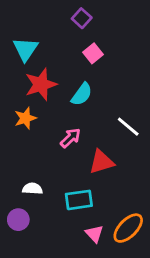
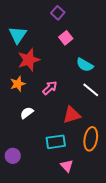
cyan semicircle: (82, 94) -> (85, 65), moved, turned 84
pink arrow: (70, 138) -> (50, 88), moved
white semicircle: (32, 189) -> (27, 113), moved, turned -40
orange ellipse: (128, 228) -> (91, 139), moved, turned -35

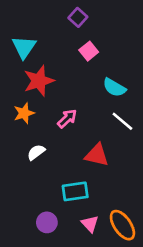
red triangle: (72, 115) -> (97, 155), turned 30
orange ellipse: (91, 139) -> (122, 225), moved, turned -45
purple circle: (13, 156) -> (47, 222), moved

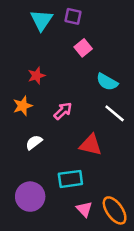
purple square: (78, 17) -> (73, 16), turned -30
cyan triangle: (24, 47) -> (41, 20), moved
red star: (39, 81) -> (36, 76), size x0.6
purple circle: (47, 222) -> (30, 197), moved, size x1.5

